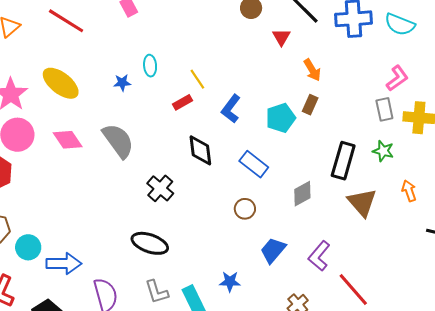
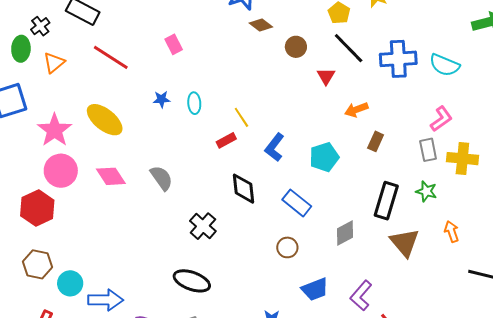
orange arrow: (312, 70) -> (356, 110), turned 100
blue star: (122, 83) -> (162, 99), moved
brown rectangle: (310, 105) -> (376, 141), moved
gray semicircle: (118, 141) -> (162, 178), size x0.7
blue trapezoid: (273, 250) -> (315, 289), turned -152

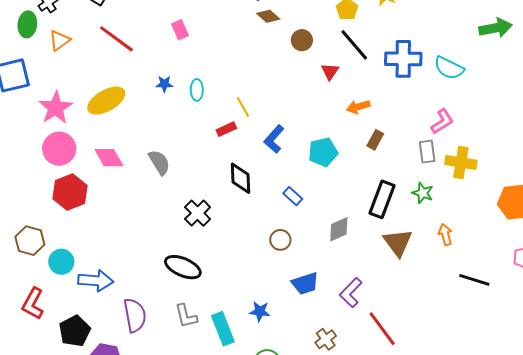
yellow ellipse: (105, 120) -> (106, 101), turned -72
blue rectangle: (297, 203) -> (293, 196), size x0.7
red hexagon: (37, 208) -> (70, 192), moved

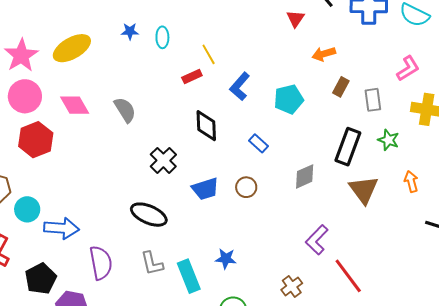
gray rectangle: (427, 152) -> (373, 100), moved
blue trapezoid: (305, 283) -> (205, 189), moved

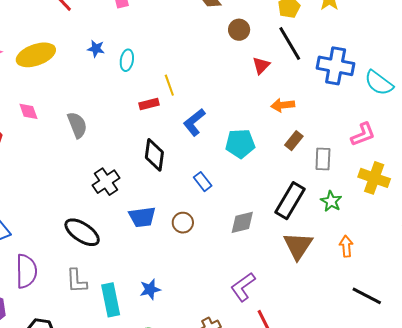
pink diamond: (75, 105) -> (28, 111), size x0.7
blue star: (226, 259) -> (150, 289), turned -30

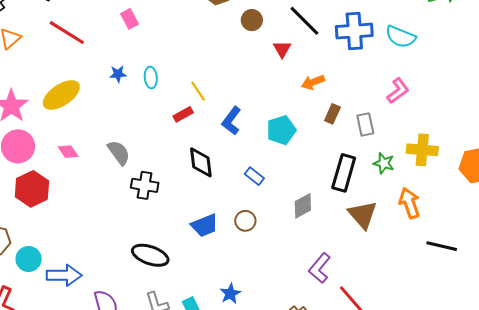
yellow cross: (374, 178) -> (422, 150), moved
black cross: (106, 182) -> (145, 185), moved, turned -32
orange arrow: (346, 246) -> (409, 203), size x1.4

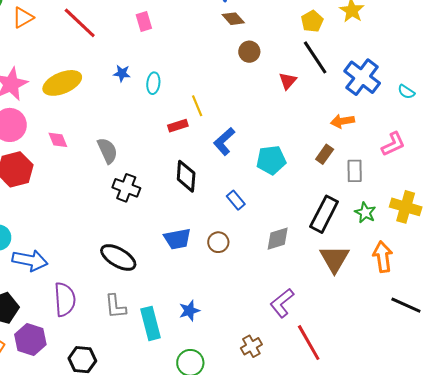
brown circle: (252, 20) -> (249, 52), moved
blue cross: (354, 31) -> (362, 77), turned 30
cyan semicircle: (401, 37) -> (406, 92), size x0.6
orange arrow: (313, 82) -> (342, 121), moved

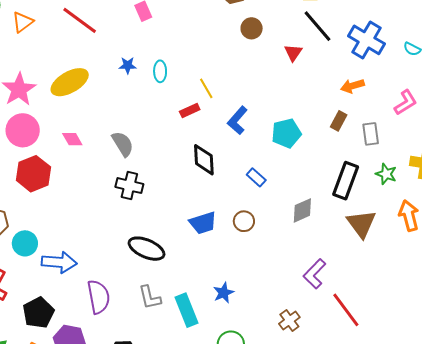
black cross: (126, 188) -> (129, 186), moved

